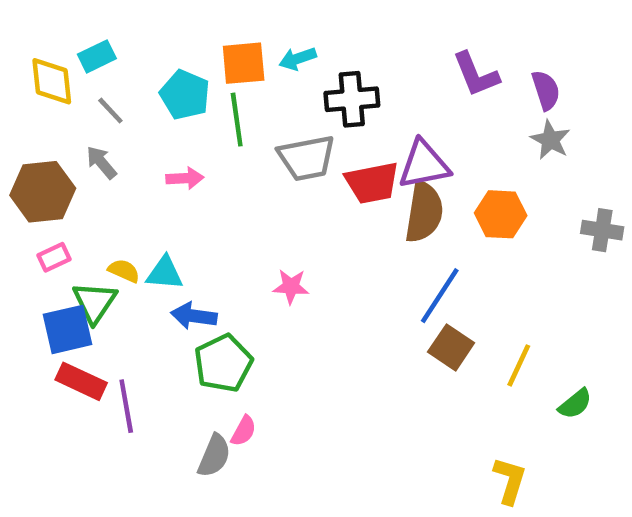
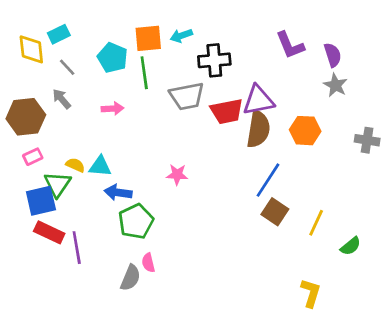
pink semicircle: (244, 431) -> (148, 263), turned 138

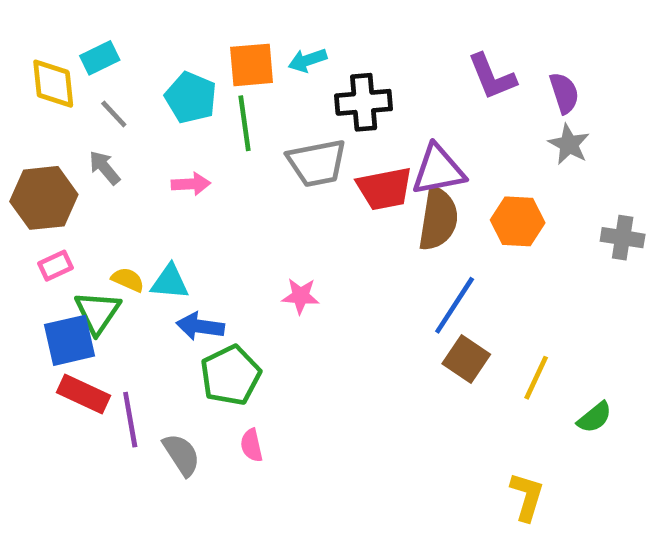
gray semicircle: (130, 278) -> (182, 455), moved, turned -56

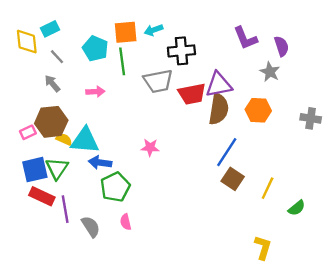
gray star: (569, 144) -> (270, 72), moved
brown hexagon: (44, 198) -> (51, 122), moved
cyan triangle: (170, 282) -> (85, 140), size x1.5
green triangle: (98, 312) -> (57, 168), moved

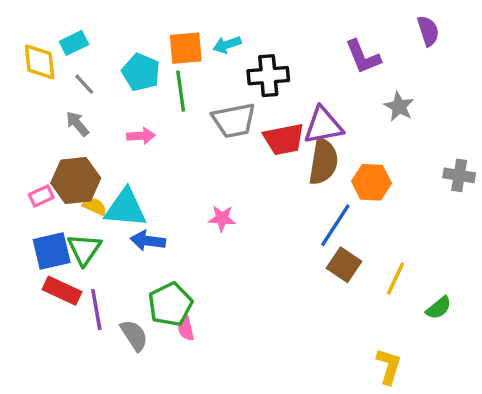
purple semicircle: (282, 46) -> (428, 31), moved
orange hexagon: (258, 110) -> (371, 182), moved
green pentagon: (115, 187) -> (170, 304), moved

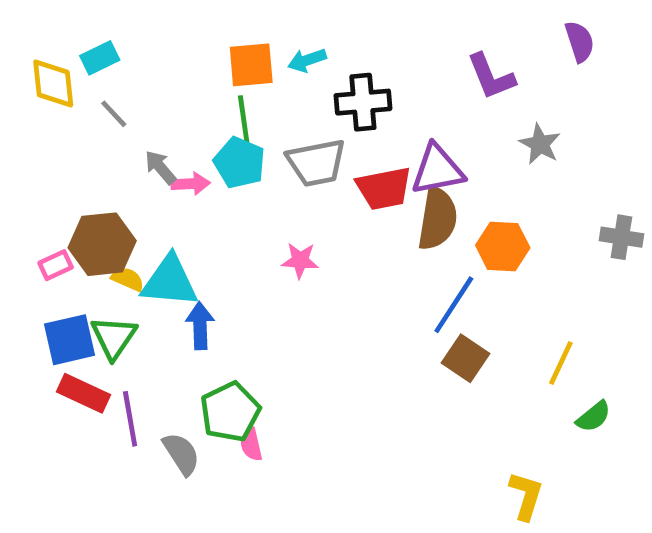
cyan pentagon: (141, 72) -> (240, 163), moved
gray arrow: (77, 124) -> (160, 167), moved
pink star: (222, 218) -> (300, 260), moved
blue arrow: (148, 241) -> (200, 326), turned 80
yellow line: (396, 279) -> (561, 363), moved

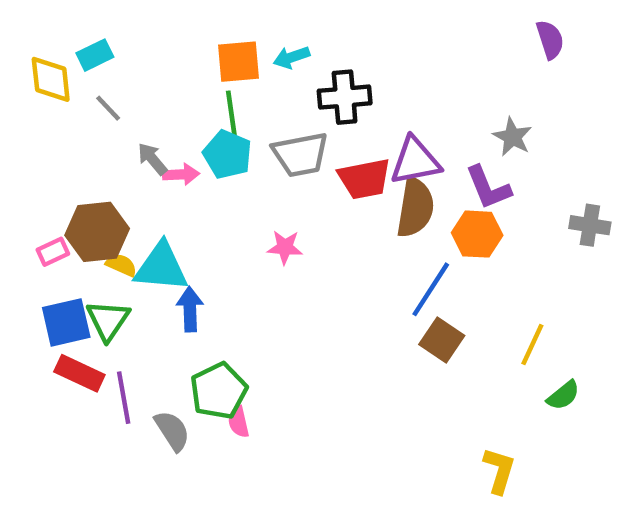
purple L-shape: (491, 77) -> (488, 188), moved

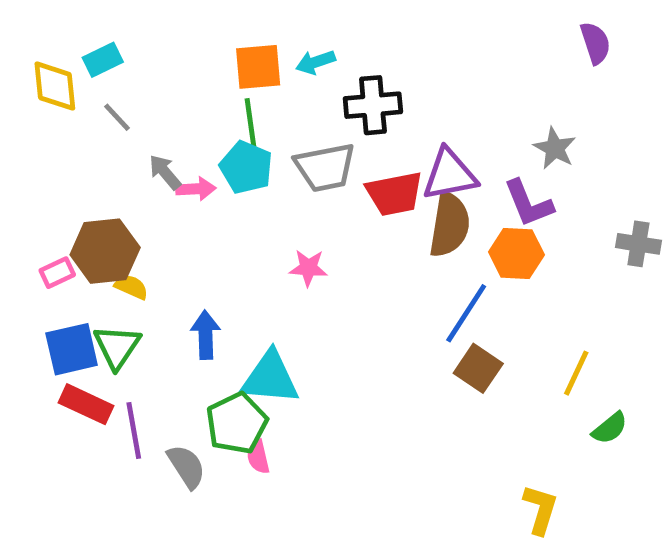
cyan triangle: (161, 267) -> (270, 378), moved

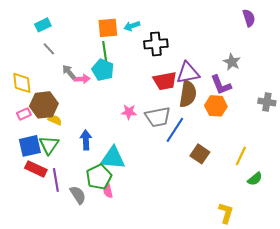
yellow diamond: (55, 86) -> (22, 83), moved
gray trapezoid: (325, 167) -> (158, 117), moved
blue line: (466, 313) -> (175, 130), moved

